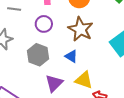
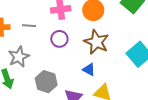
gray hexagon: (38, 55) -> (46, 82), moved

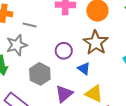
gray line: (29, 26) -> (30, 25), moved
purple circle: (59, 39) -> (64, 51), moved

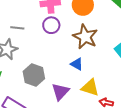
purple circle: (64, 51) -> (51, 25), moved

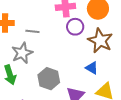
purple circle: (51, 25) -> (75, 27), moved

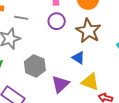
purple circle: (75, 27) -> (57, 21), moved

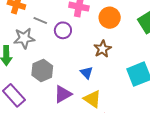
purple circle: (57, 21) -> (63, 30), moved
brown star: (88, 31) -> (103, 49), size x0.7

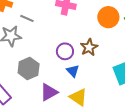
orange circle: (110, 18) -> (108, 17), moved
purple circle: (63, 30) -> (65, 51), moved

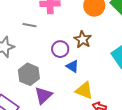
gray line: (27, 18) -> (29, 25), moved
purple triangle: (49, 92) -> (43, 95), moved

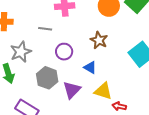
purple circle: (60, 49) -> (64, 52), moved
purple triangle: (43, 95) -> (72, 90), moved

